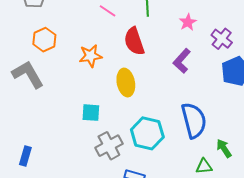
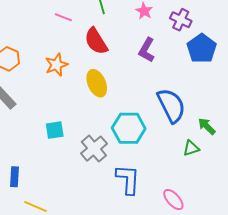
cyan square: (91, 113) -> (55, 130), moved

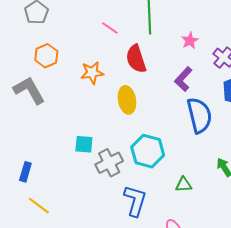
blue semicircle: (171, 105) -> (199, 115), moved
cyan square: (55, 130) -> (84, 144), moved
green triangle: (191, 148) -> (184, 185), moved

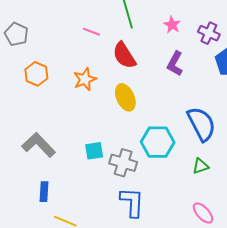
gray L-shape: (29, 90) -> (39, 145), moved
blue semicircle: (199, 115) -> (201, 124), moved
gray cross: (109, 163) -> (123, 163), turned -32
blue L-shape: (135, 201) -> (132, 202), moved

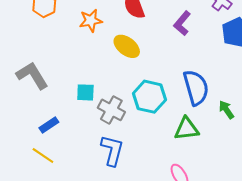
yellow ellipse: (125, 97) -> (127, 46), turned -40
green triangle: (201, 166) -> (187, 129), size x1.5
blue rectangle: (44, 192) -> (49, 125), moved, turned 42

